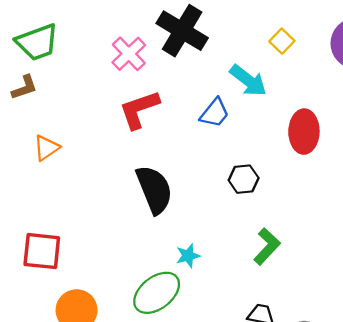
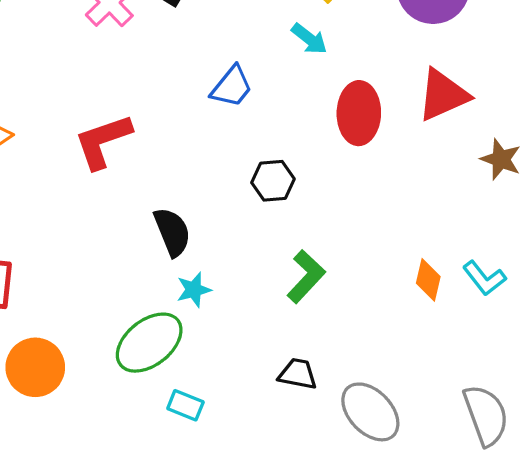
cyan arrow: (248, 81) -> (309, 39), moved, size x0.7
red L-shape: (139, 110) -> (103, 141), moved
black semicircle: (154, 190) -> (172, 232), moved, size x0.7

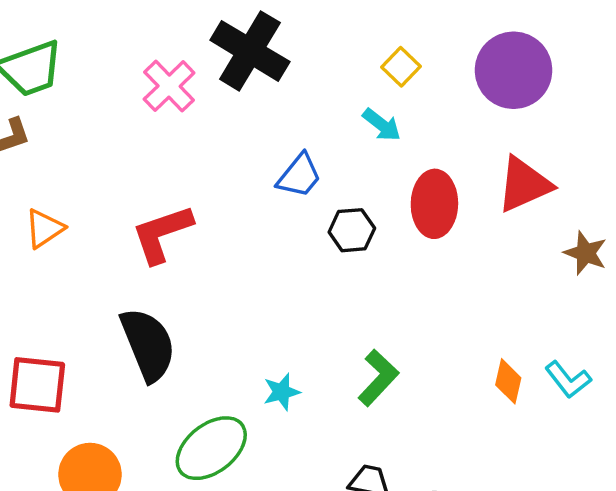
black hexagon: (273, 181) -> (352, 230), moved
black semicircle: (172, 232) -> (148, 344), moved, size x1.4
cyan star: (194, 290) -> (282, 392), moved

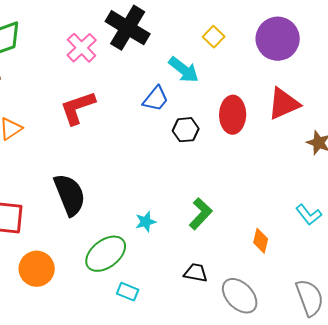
cyan arrow: (382, 125) -> (184, 70), moved, size x1.4
red L-shape: (162, 234) -> (78, 108), moved
orange diamond: (508, 381) -> (261, 241), moved

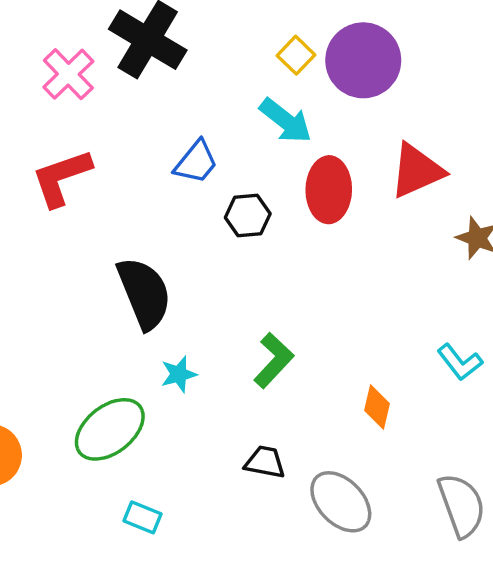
purple circle: (278, 39) -> (363, 60), moved
cyan arrow: (184, 70) -> (286, 121), moved
black semicircle: (70, 195) -> (144, 293), moved
cyan rectangle: (128, 292) -> (143, 517), moved

